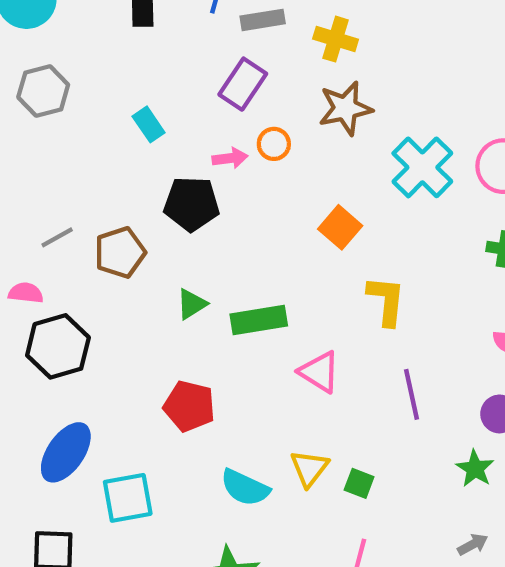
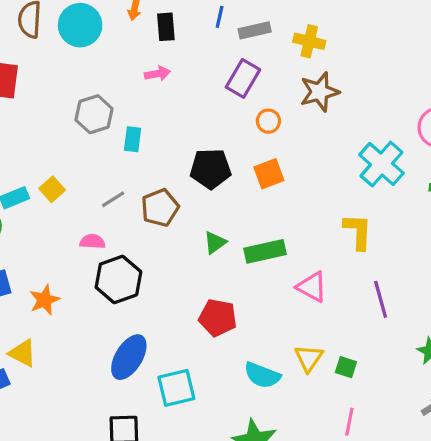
gray hexagon: (43, 91) -> (94, 114), moved
cyan rectangle: (149, 124) -> (133, 139), moved, turned 45
pink arrow: (230, 158) -> (157, 74), moved
cyan cross: (422, 167) -> (381, 164), moved
orange square: (340, 227) -> (269, 174), moved, turned 32

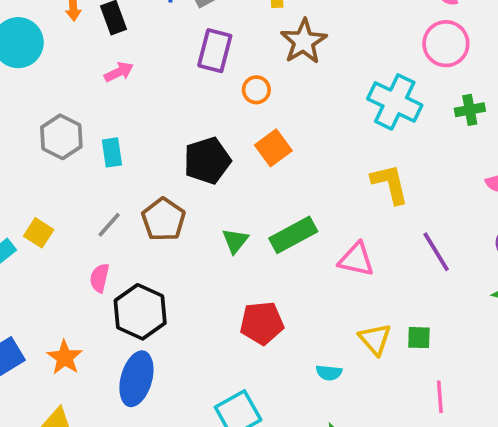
pink semicircle: (92, 242) -> (99, 278), turned -65
blue ellipse: (129, 357) -> (136, 379), moved
cyan semicircle: (262, 375) -> (329, 373), size x0.6

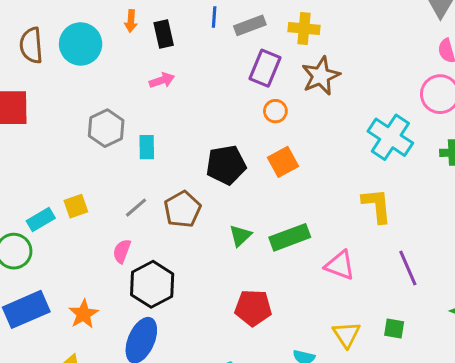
purple rectangle: (215, 51) -> (265, 68), moved
yellow square: (39, 233) -> (76, 206), turned 30
green square: (419, 338) -> (394, 329), moved

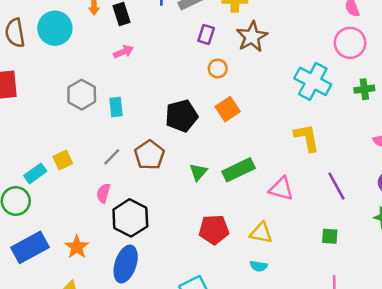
purple rectangle: (265, 68) -> (206, 34), size x0.7
yellow triangle: (346, 334) -> (261, 233), moved, turned -40

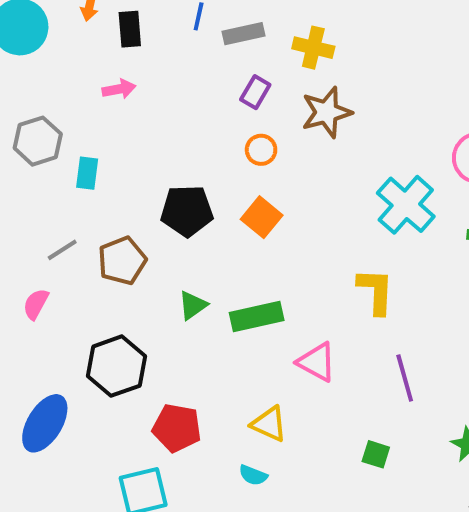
orange square: (228, 109) -> (262, 217), turned -30
black hexagon: (130, 218) -> (116, 366), moved
red pentagon: (214, 230) -> (177, 428), moved

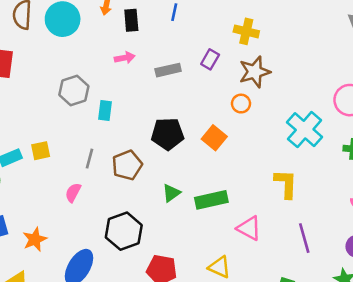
gray rectangle: (243, 34) -> (168, 70), moved
orange circle: (261, 150) -> (241, 104), moved
gray line: (62, 250) -> (90, 159), turned -42

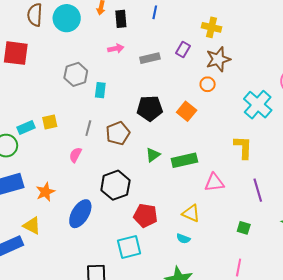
pink triangle: (249, 228) -> (214, 183), turned -35

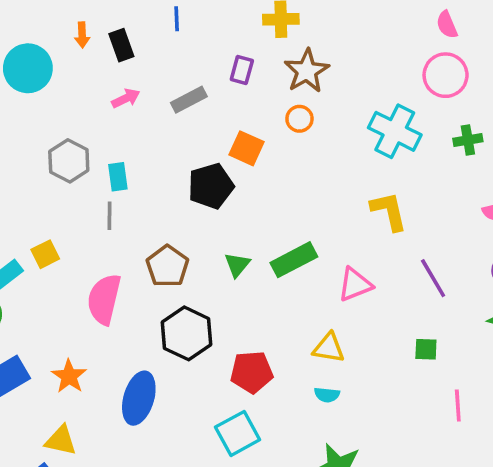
orange square: (187, 111) -> (246, 148), moved
gray line: (88, 128) -> (109, 216), moved
brown pentagon: (118, 133) -> (167, 266), moved
pink semicircle: (75, 155) -> (104, 299), size x1.8
pink line: (239, 268) -> (458, 405), moved

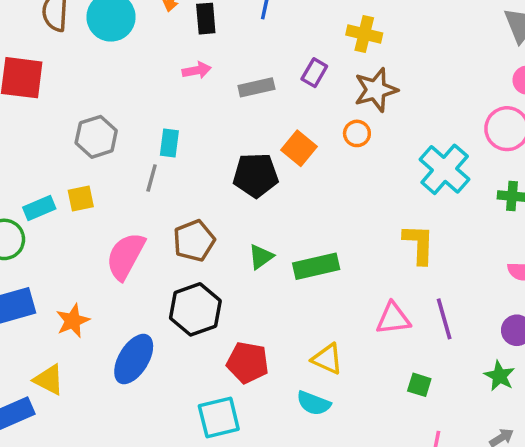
gray hexagon: (69, 161) -> (96, 137), moved
pink triangle: (355, 285) -> (393, 319), moved
cyan semicircle: (327, 395) -> (314, 403), size x1.4

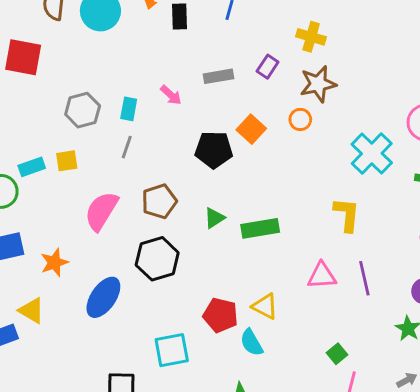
pink arrow: (197, 70) -> (171, 95), moved, turned 50
cyan rectangle: (169, 143) -> (129, 109), moved
red pentagon: (248, 363) -> (220, 315), moved
green square: (419, 385) -> (337, 354), moved, turned 30
cyan semicircle: (314, 403) -> (251, 343), turned 36

